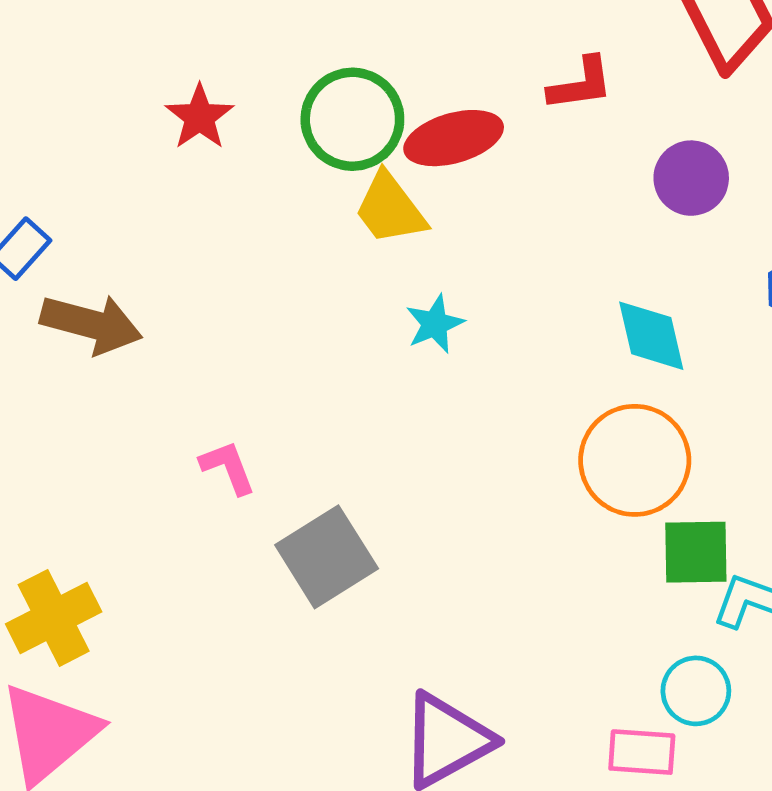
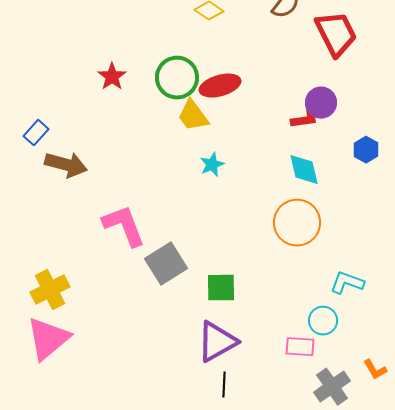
red L-shape: (581, 84) -> (305, 118), moved
pink L-shape: (228, 467) -> (124, 226), size x1.8
green square: (696, 552) -> (221, 288), moved

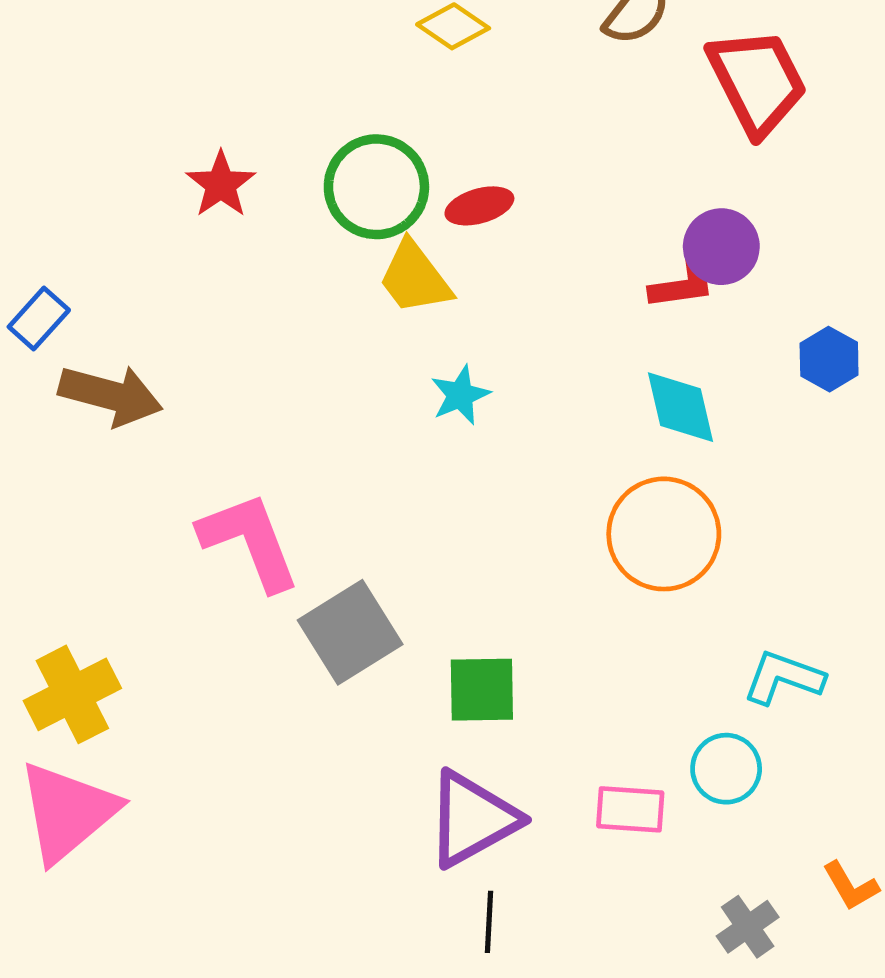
red ellipse: (220, 86) -> (479, 206), size x0.7
pink rectangle: (300, 347) -> (630, 809), moved
gray cross: (332, 387) -> (748, 927), size x0.7

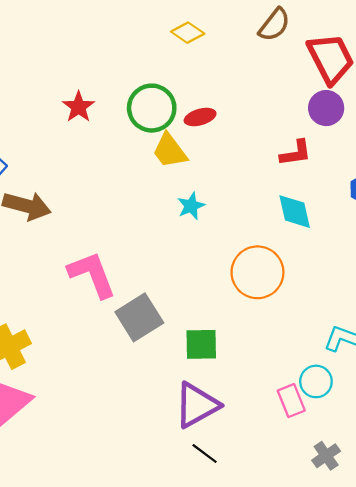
purple circle: (721, 247) -> (326, 108), moved
orange circle: (664, 534) -> (257, 272), moved
pink rectangle: (630, 809) -> (291, 401), moved, turned 64
black line: (489, 922) -> (205, 453), turned -56

